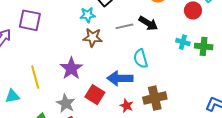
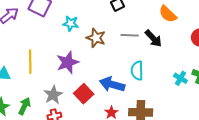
cyan star: (88, 15) -> (71, 23), moved
cyan cross: (183, 42) -> (180, 78), moved

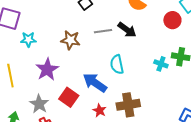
cyan star: (71, 23) -> (28, 39), moved
blue arrow: (112, 84) -> (95, 83), turned 30

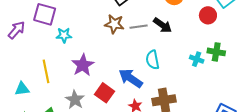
brown star: (70, 40) -> (114, 24), moved

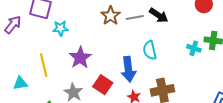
brown star: (114, 24) -> (110, 16), turned 30
blue arrow: (131, 78) -> (128, 69), turned -130

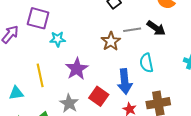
brown star: (110, 16) -> (111, 41), moved

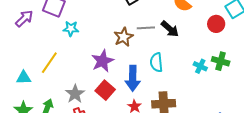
purple star: (77, 69) -> (102, 61), moved
yellow line: (40, 75) -> (49, 63), turned 40

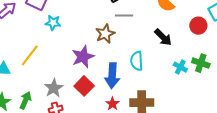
gray line: (146, 28) -> (124, 15), moved
black arrow: (170, 29) -> (163, 37), moved

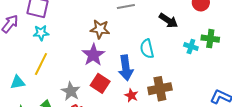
cyan star: (53, 23) -> (41, 33), moved
brown star: (105, 34) -> (100, 29), moved, turned -30

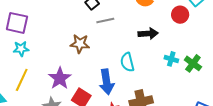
black arrow: (168, 21) -> (148, 34), turned -36
green cross: (210, 39) -> (193, 63), moved, turned 30
purple star: (93, 55) -> (60, 78), moved

